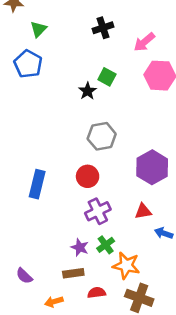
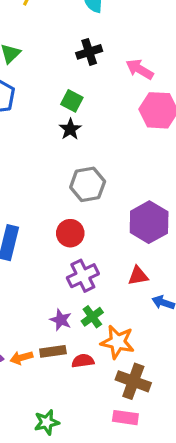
pink arrow: (144, 42) -> (140, 69), turned 70
green square: (107, 77) -> (72, 101), moved
red semicircle: (97, 293) -> (83, 361), moved
orange arrow: (54, 302) -> (21, 358), moved

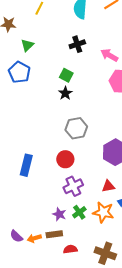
orange star: (118, 342) -> (103, 212), moved
red semicircle: (83, 361) -> (70, 249), moved

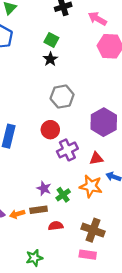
purple cross: (73, 186) -> (67, 150), moved
green cross: (79, 212) -> (63, 195), moved

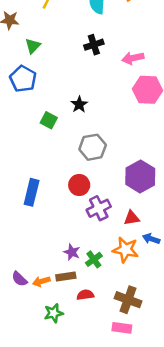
pink arrow: (97, 19) -> (133, 58), turned -42
green square: (51, 40) -> (49, 120), moved
green star: (34, 258) -> (54, 313), moved

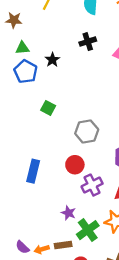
green triangle: (33, 46) -> (22, 48), moved, turned 40
black star: (79, 104) -> (52, 60), moved
purple star: (72, 252) -> (68, 213), moved
green cross: (94, 259) -> (88, 230), size x1.5

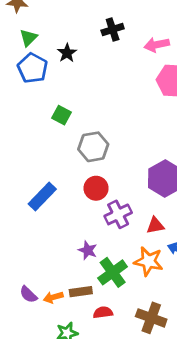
green triangle: (22, 48) -> (28, 38), turned -40
gray hexagon: (87, 132) -> (93, 147), moved
blue rectangle: (33, 171) -> (42, 196), turned 30

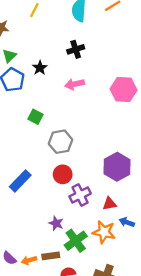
pink arrow: (157, 45) -> (75, 84), moved

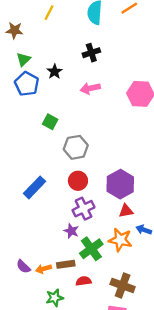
purple hexagon: (117, 167) -> (120, 184), moved
purple cross: (80, 195) -> (84, 209), moved

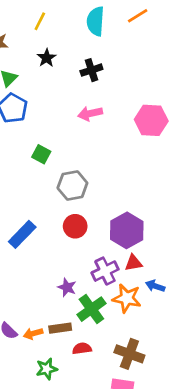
black star: (55, 72) -> (47, 58), moved
purple cross: (84, 209) -> (105, 271), moved

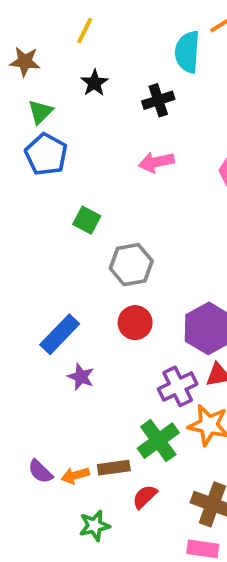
cyan semicircle: (96, 21) -> (187, 52), moved
purple star: (67, 287) -> (81, 377), moved
red semicircle: (82, 348) -> (145, 497), turned -36

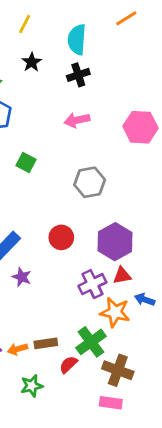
cyan semicircle: (187, 52) -> (77, 40), moved
gray hexagon: (131, 265) -> (90, 182), moved
green cross: (158, 441) -> (91, 342), moved

